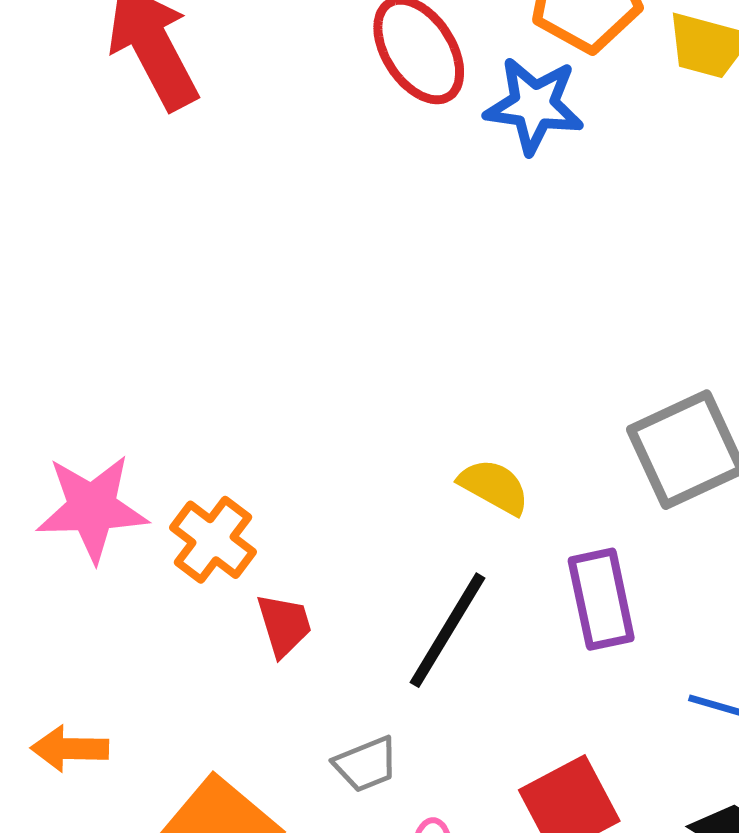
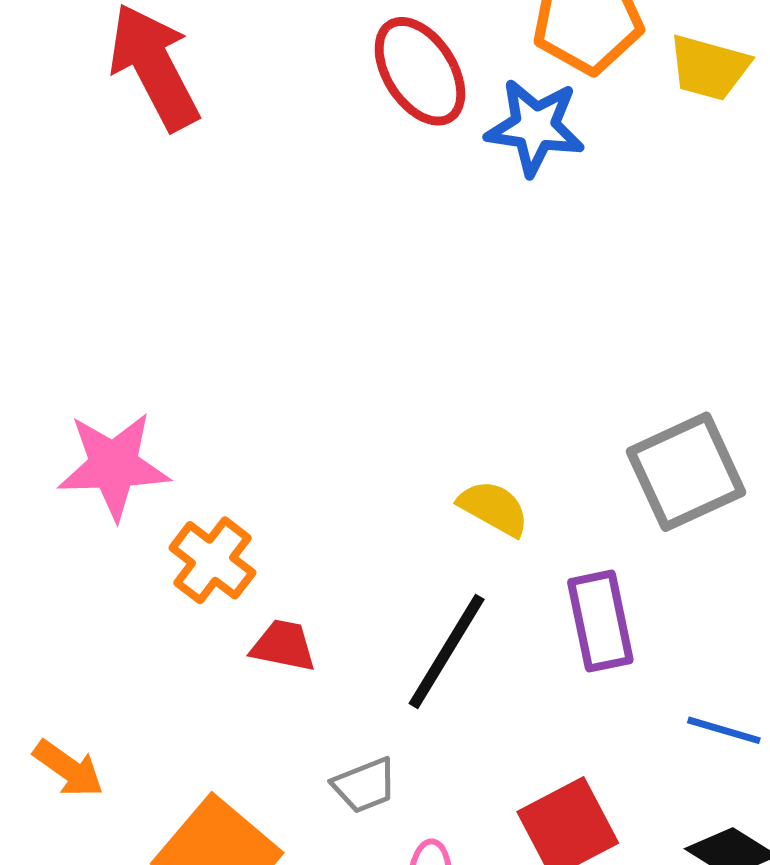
pink star: (92, 508) -> (114, 466), moved
red trapezoid: (284, 625) -> (283, 646), turned -62
orange arrow: (70, 749) -> (68, 769), turned -146

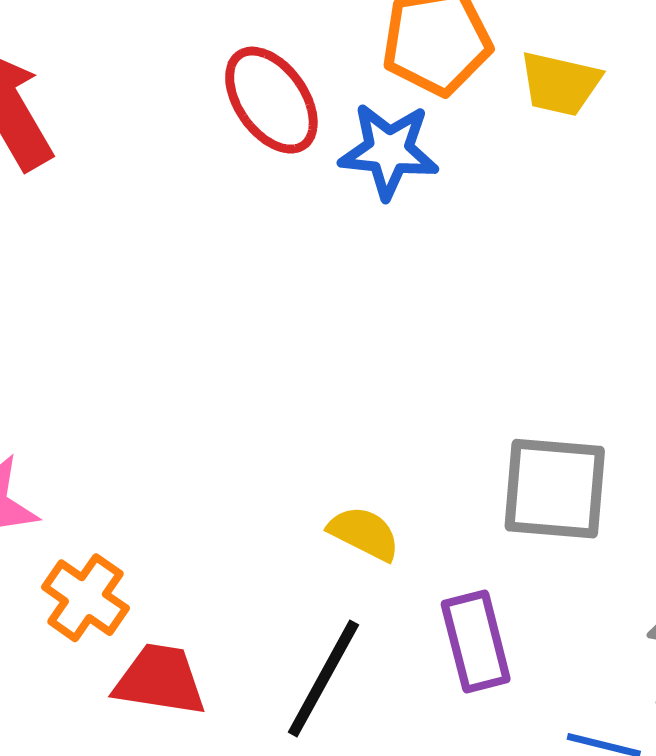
gray square: (686, 472) -> (555, 489), turned 32
red trapezoid: (283, 646) -> (160, 680), size x1.4

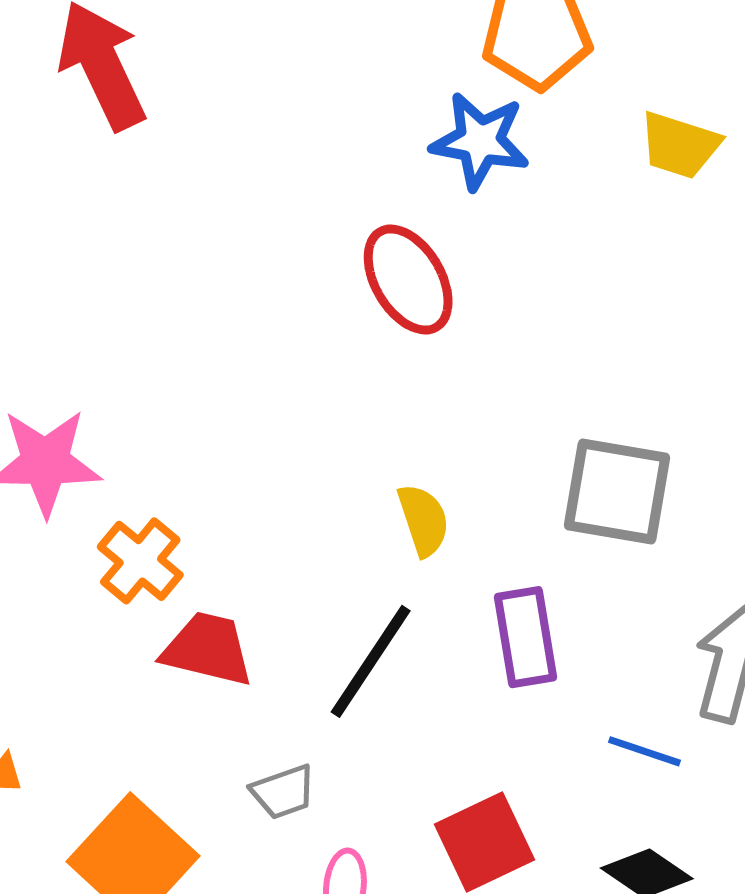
yellow trapezoid: (560, 84) -> (680, 145), moved
red ellipse: (271, 100) -> (408, 279), moved
yellow semicircle: (364, 533) -> (423, 520), turned 40

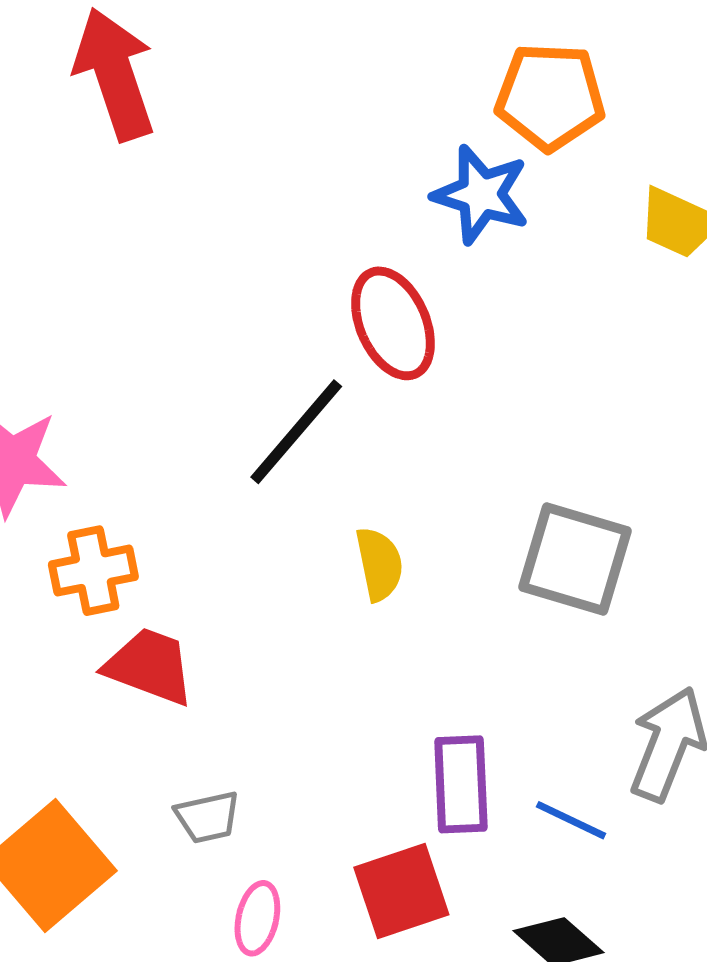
orange cross: (140, 561) -> (93, 571), turned 32
purple rectangle: (526, 637) -> (461, 784), moved
black line: (371, 661) -> (296, 432), moved

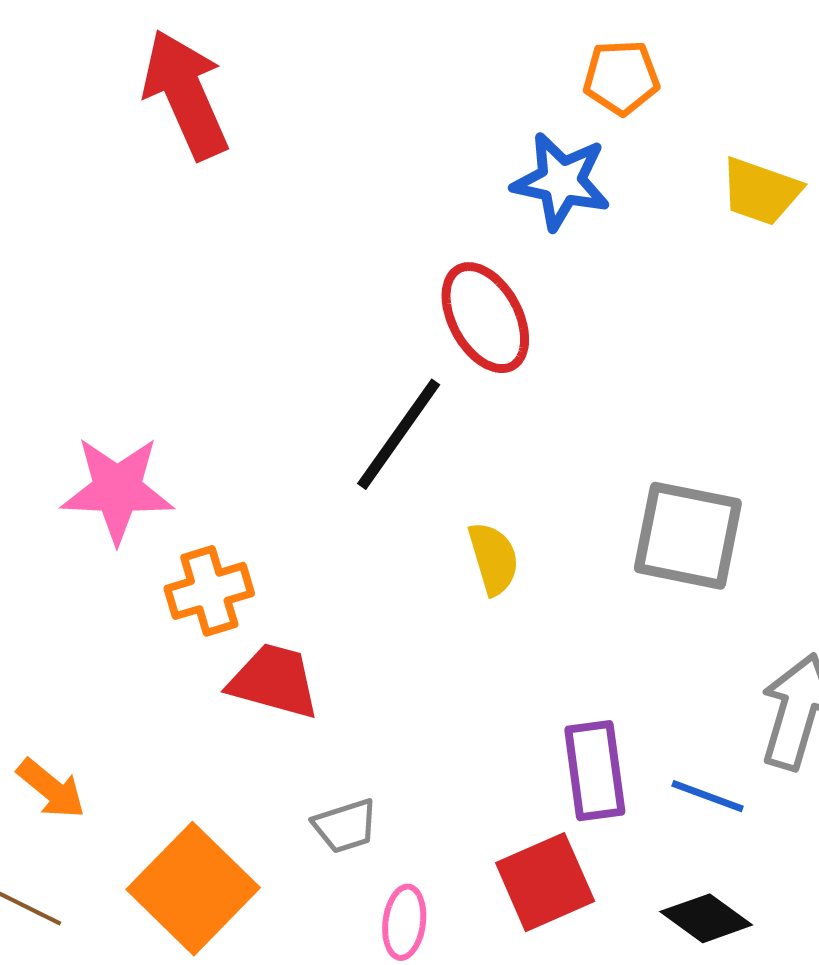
orange pentagon: (550, 97) -> (621, 77), size x0.7

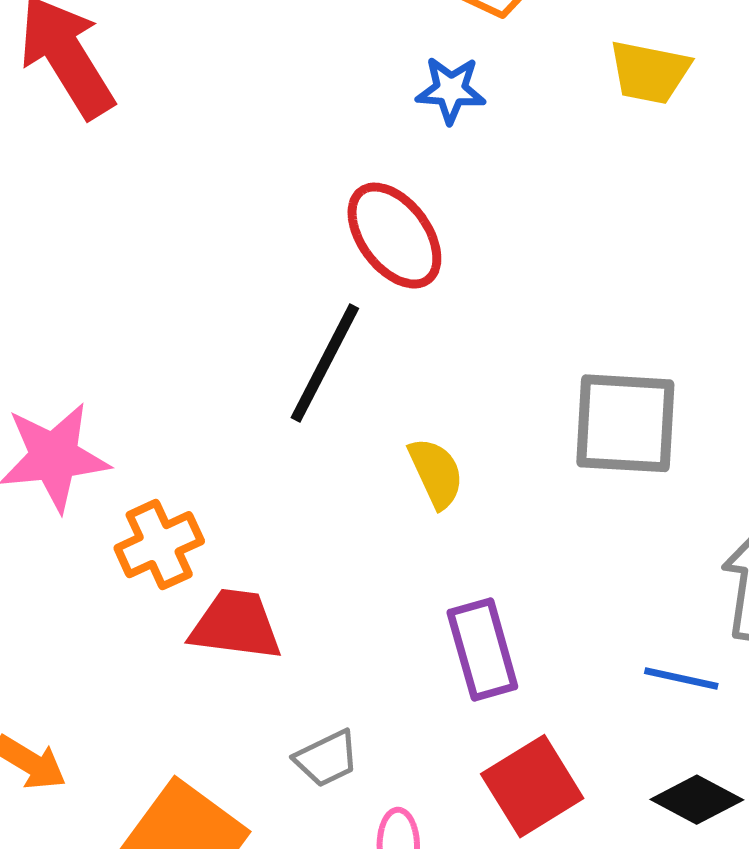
blue star: (561, 181) -> (451, 90), size x0.7
purple rectangle: (595, 771) -> (482, 650), moved

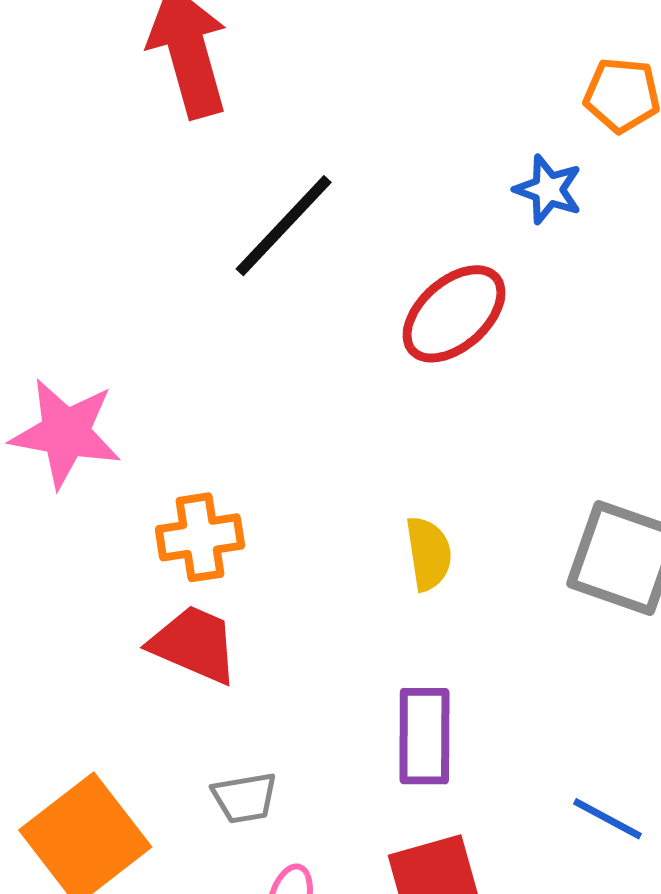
red ellipse: (394, 236) -> (454, 314), turned 69
black line: (325, 363) -> (284, 226), moved
orange cross: (159, 545) -> (200, 537), moved

